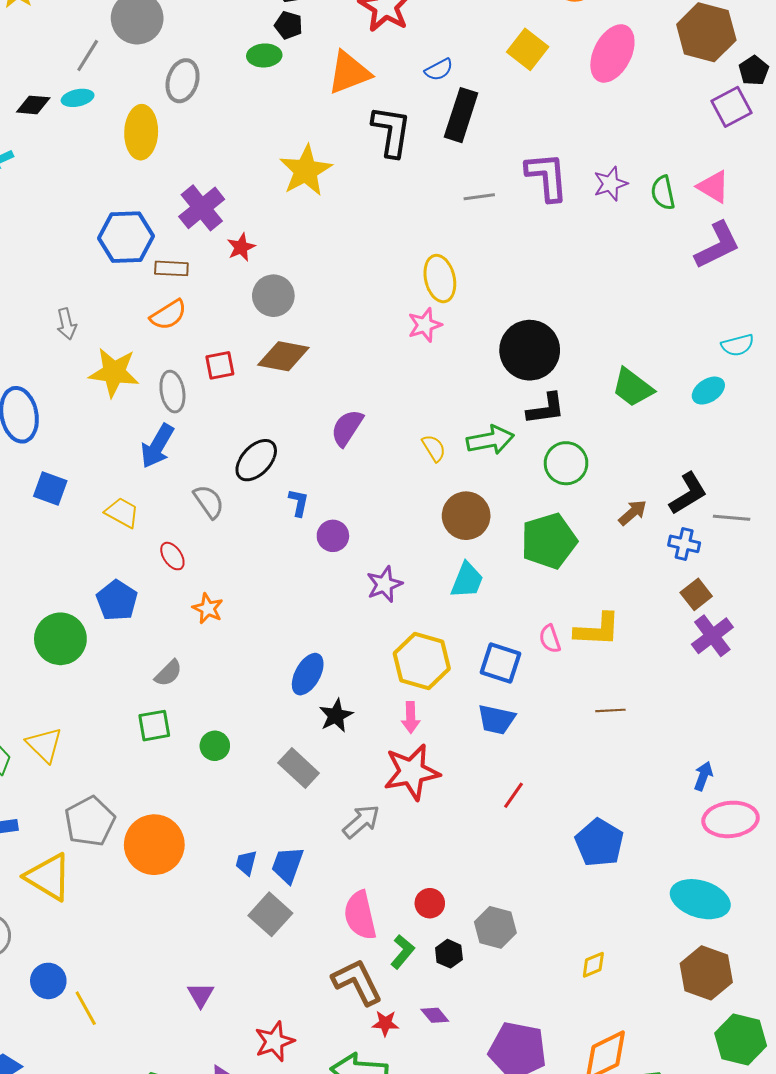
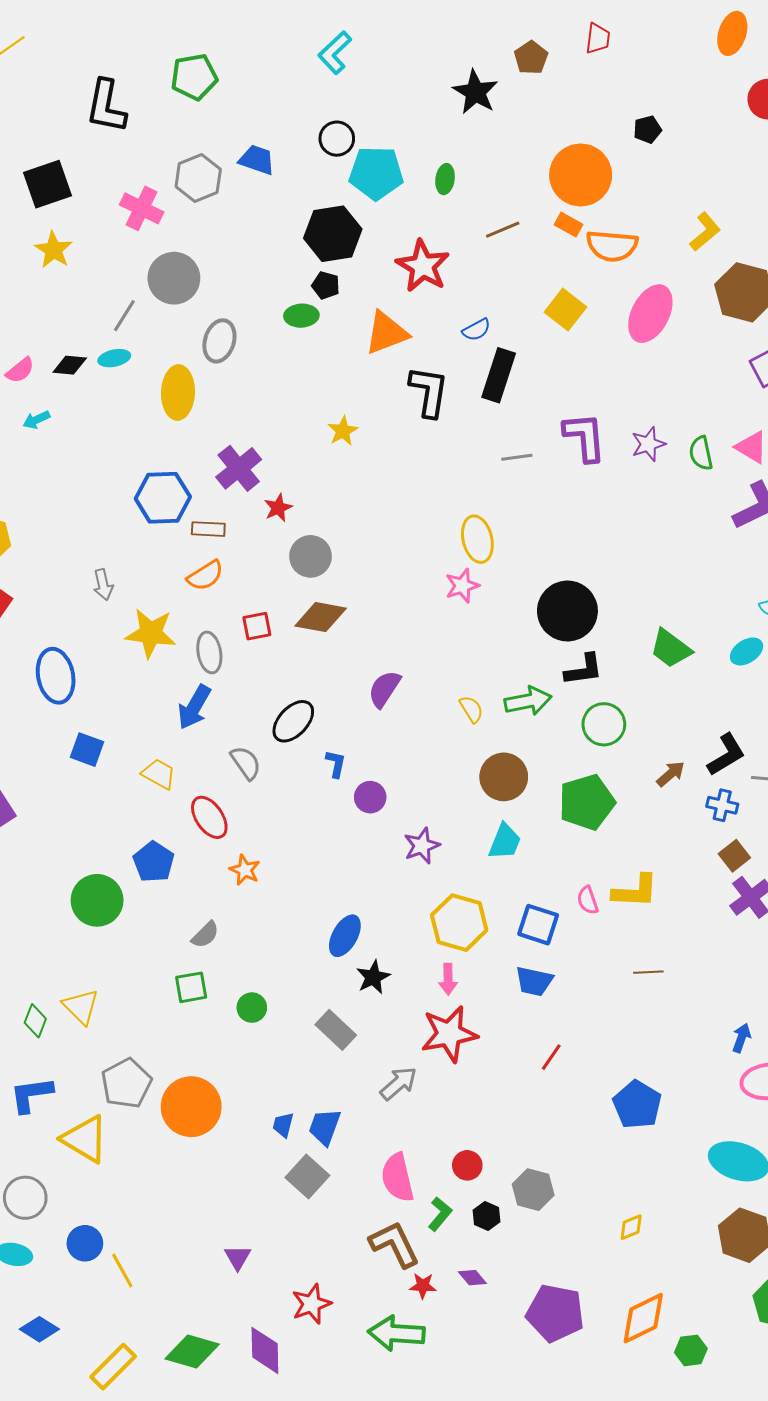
yellow star: (306, 171) -> (343, 431), size x0.6
red ellipse: (172, 556) -> (209, 817), size x1.5

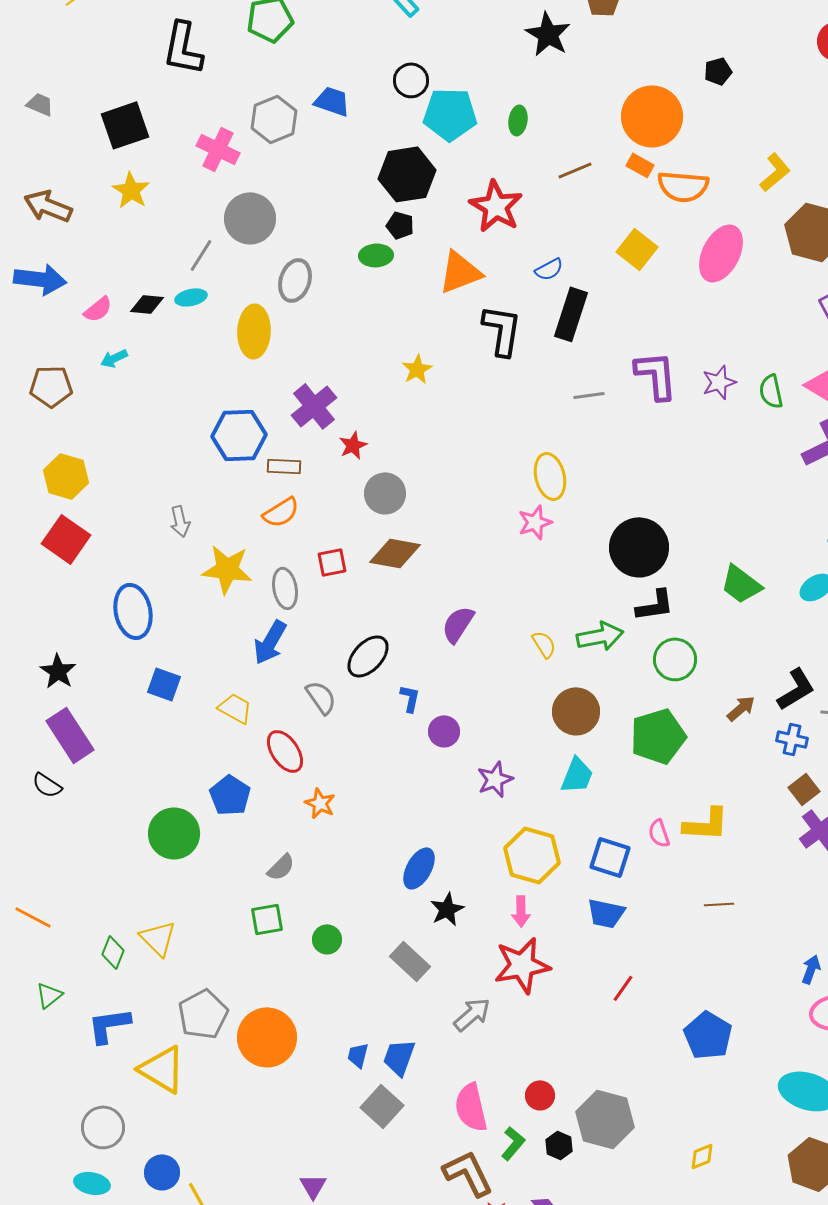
gray hexagon: (533, 1190) -> (605, 1119), size x1.4

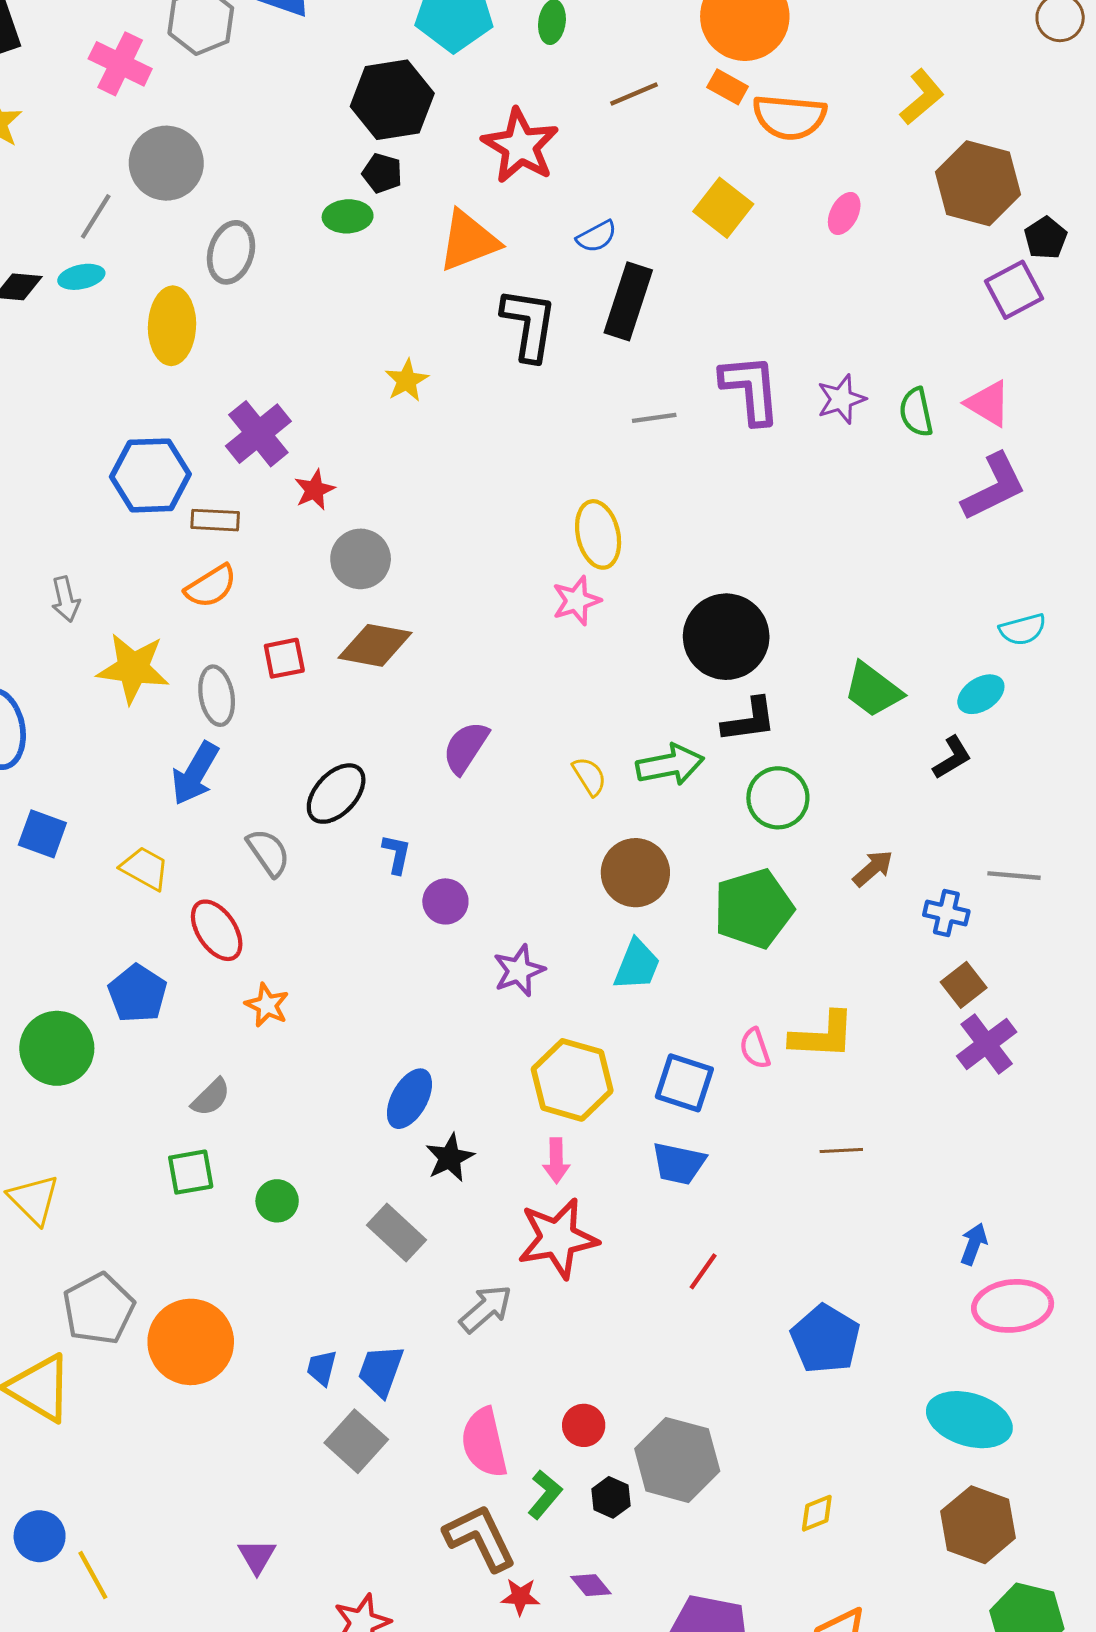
pink ellipse: (721, 253) -> (844, 213), size x0.5
black L-shape: (796, 689) -> (952, 758), moved, size x0.7

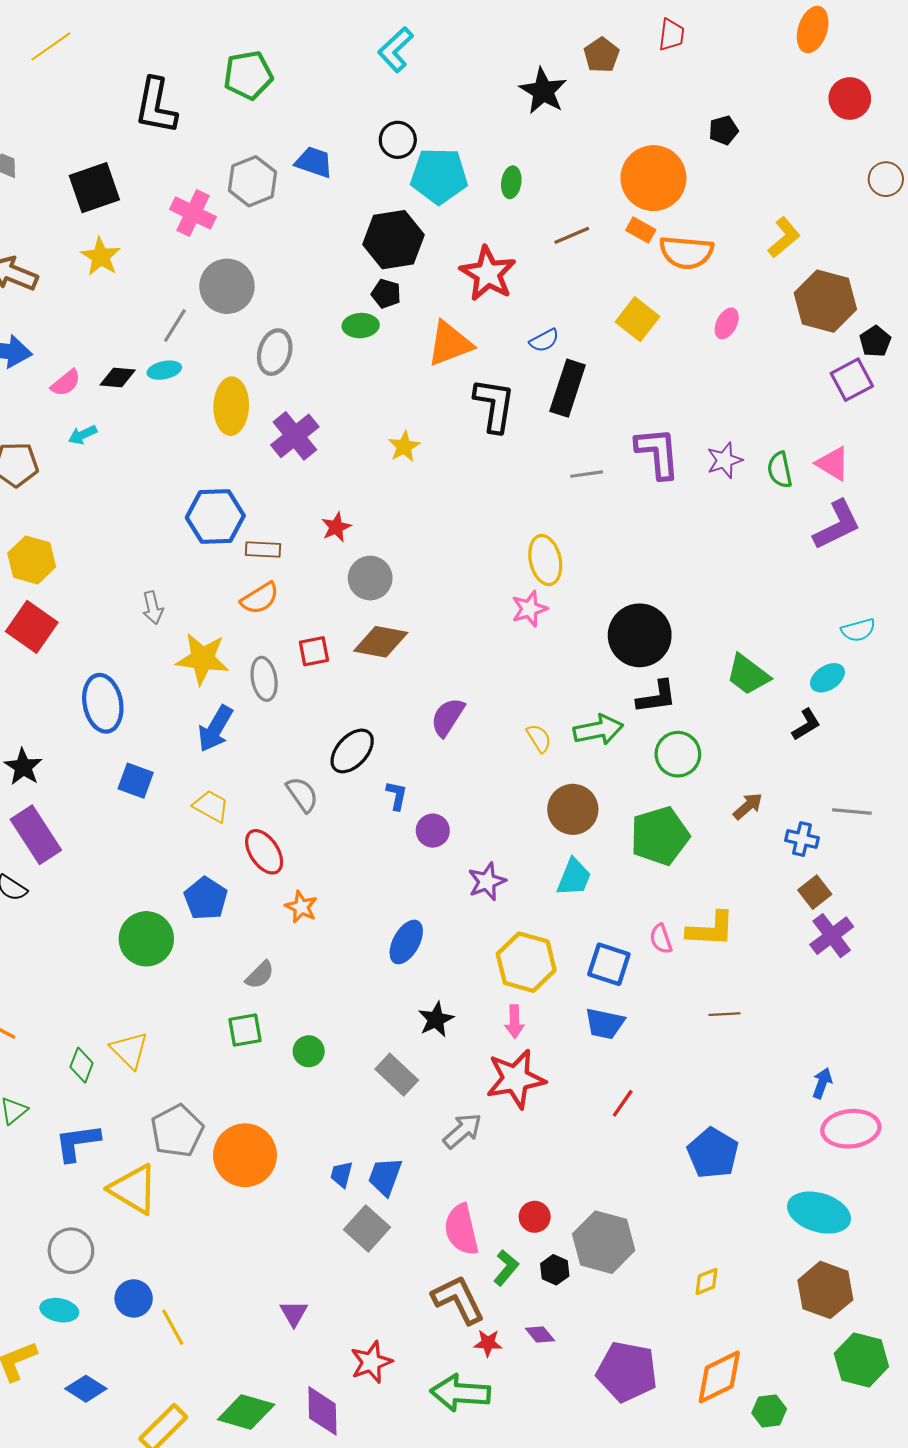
purple cross: (258, 434) -> (295, 436), moved
blue arrow: (195, 773) -> (215, 729), moved
blue ellipse: (409, 1099) -> (406, 942), moved

